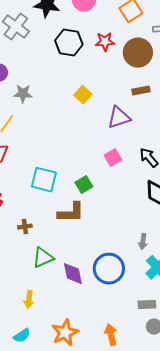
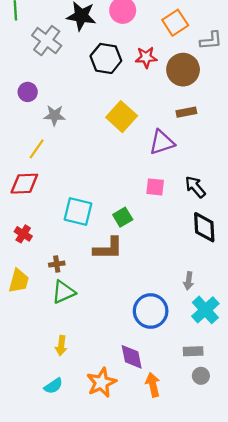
yellow square: (83, 95) -> (122, 117), size x1.5
pink square: (113, 158) -> (155, 187), turned 36
green triangle: (43, 258) -> (63, 292), moved
purple diamond: (73, 274) -> (132, 357), moved

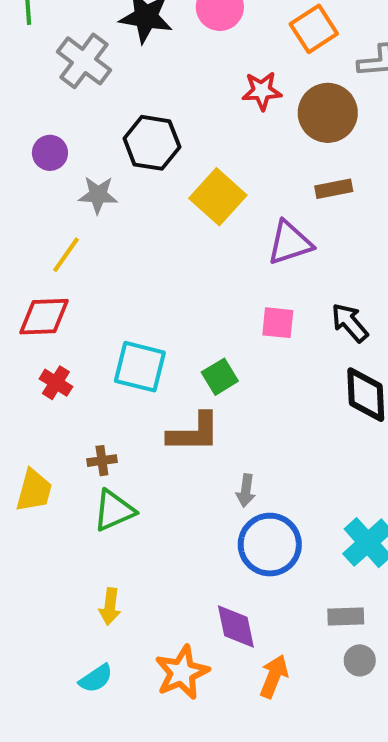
black hexagon: (106, 58) -> (152, 143), moved
red cross: (23, 234) -> (56, 383), moved
gray arrow: (189, 281) -> (246, 491), moved
orange arrow: (153, 385) -> (274, 676), turned 35

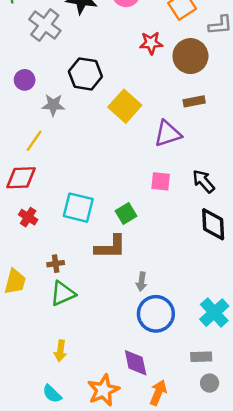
cyan semicircle: (96, 678) -> (52, 394), turned 78

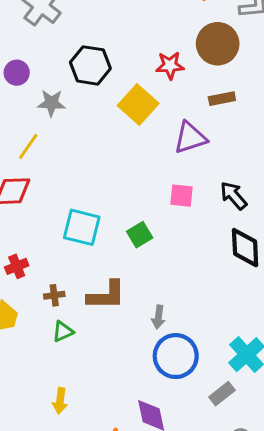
red star: (151, 43) -> (170, 65), moved
red cross: (28, 217) -> (17, 266), moved, turned 36
brown L-shape: (110, 247) -> (106, 295), moved
green triangle: (63, 294) -> (63, 331), size x0.7
gray rectangle: (201, 357) -> (222, 394), moved, turned -36

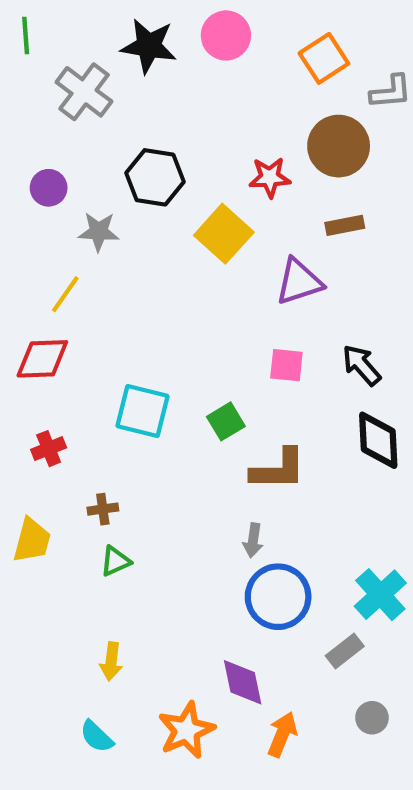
red cross: (17, 266) -> (49, 449), moved
brown L-shape: (106, 295) -> (278, 469), moved

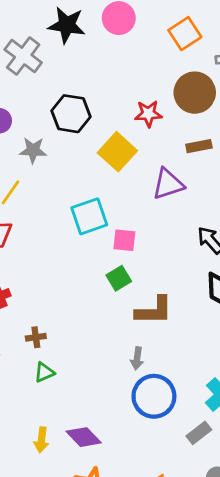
pink square: (286, 365) -> (124, 240), moved
cyan square: (142, 411) -> (89, 216), moved, turned -33
purple diamond: (243, 682) -> (84, 437), moved, turned -32

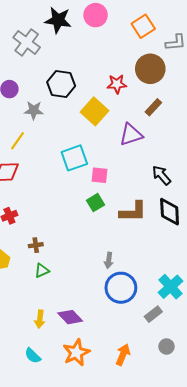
brown rectangle: (199, 146) -> (153, 107), turned -36
brown L-shape: (154, 311) -> (133, 212), moved

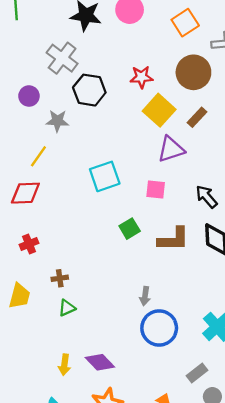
gray cross: (27, 42) -> (62, 58), moved
red star: (117, 84) -> (141, 77), moved
yellow square: (95, 111) -> (159, 110), moved
pink square: (100, 175) -> (156, 189), moved
gray rectangle: (153, 314) -> (197, 373), moved

